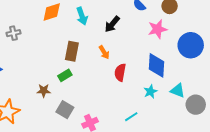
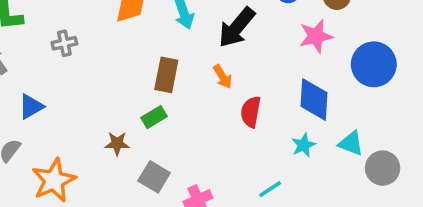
black arrow: (112, 24) -> (237, 27), size x1.4

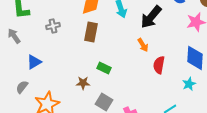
brown rectangle: (166, 75) -> (91, 32), moved
green rectangle: (154, 117) -> (104, 68), turned 56

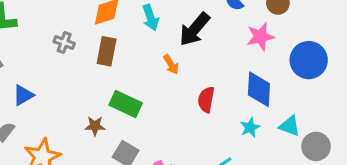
gray cross: (53, 26) -> (64, 42), moved, turned 32
orange arrow: (143, 45) -> (171, 64), moved
green rectangle: (104, 68) -> (126, 104), size x1.5

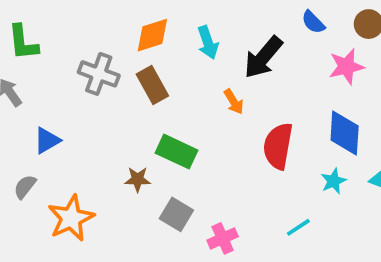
gray cross: (64, 42) -> (99, 74), size x1.5
brown rectangle: (107, 51) -> (152, 85), turned -40
red semicircle: (206, 100) -> (278, 146), size x1.4

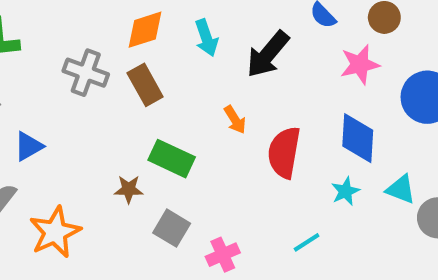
orange arrow: (234, 102) -> (235, 120), moved

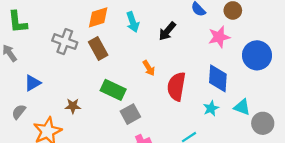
black arrow: (268, 54) -> (167, 31), size x0.7
brown star: (129, 189) -> (73, 106), moved
gray square: (172, 228) -> (130, 114), moved, turned 30

